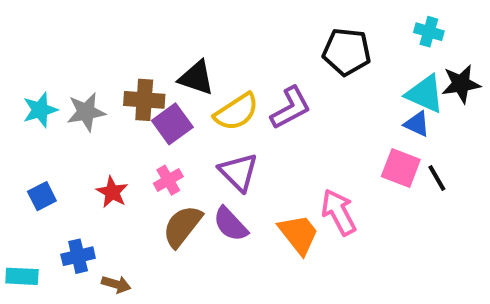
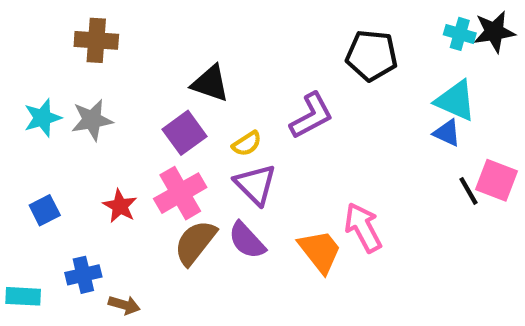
black star: (461, 84) -> (494, 32), moved
brown cross: (144, 100) -> (96, 40), moved
yellow semicircle: (236, 112) -> (247, 144), moved, size x0.6
pink square: (401, 168) -> (496, 180), moved
pink cross: (168, 180) -> (180, 193), size x1.6

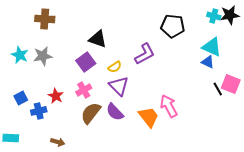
cyan star: (43, 118) -> (20, 55), turned -30
pink cross: (180, 193) -> (84, 90), size x0.7
blue cross: (83, 275) -> (39, 111), moved

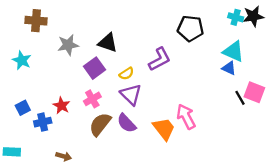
brown cross: (45, 19) -> (36, 21), moved
gray star: (43, 56) -> (68, 45), moved

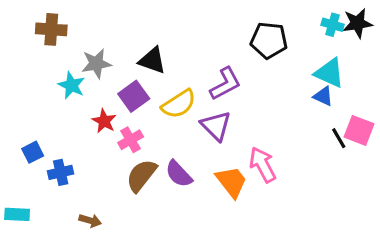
cyan star: (22, 60) -> (71, 85), moved
yellow semicircle: (126, 74) -> (179, 104), size x1.6
purple triangle: (131, 95) -> (216, 126), moved
red star: (61, 106) -> (104, 121), moved

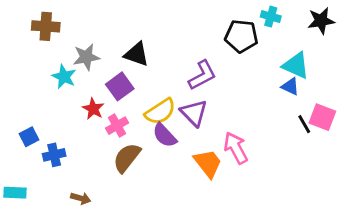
cyan cross: (333, 25) -> (271, 17), moved
yellow semicircle: (179, 104) -> (160, 112), moved
purple semicircle: (179, 174) -> (165, 135), moved

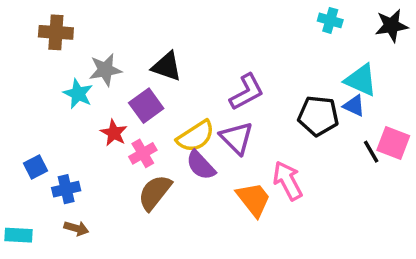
black pentagon: (241, 36) -> (318, 116), moved
brown arrow: (81, 198) -> (76, 228), moved

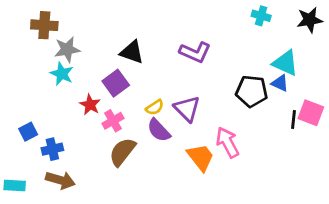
gray star: (105, 70) -> (67, 49), moved
purple L-shape: (247, 92) -> (195, 52), moved, turned 52
yellow semicircle: (196, 136) -> (155, 107), size x0.6
black line: (371, 152) -> (293, 119), turned 36
brown arrow: (76, 228) -> (60, 180), size x1.5

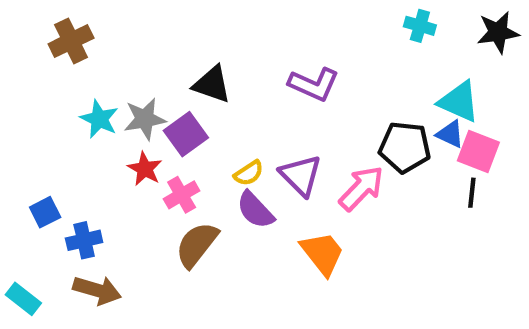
brown cross: (44, 25) -> (71, 41), turned -30
gray star: (67, 49) -> (145, 119), moved
pink square: (311, 113) -> (478, 151), moved
pink arrow: (227, 142) -> (361, 188), moved, turned 72
cyan rectangle: (15, 185) -> (23, 299), turned 35

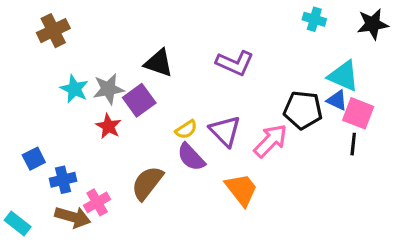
pink cross: (182, 195) -> (97, 202), moved

